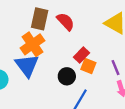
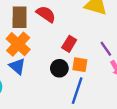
blue triangle: (27, 65) -> (17, 66), size x0.7
orange square: (88, 66) -> (80, 65), moved

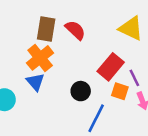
red rectangle: (69, 44) -> (111, 67), moved, size x1.5
orange square: (80, 65) -> (120, 91), moved

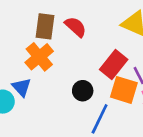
blue triangle: (35, 82) -> (22, 87), moved
orange square: (120, 91) -> (124, 90), size x1.5

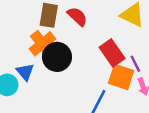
red rectangle: (114, 65) -> (112, 53), turned -75
black circle: (83, 91) -> (57, 57), moved, size x1.5

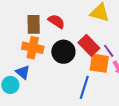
orange cross: (43, 44) -> (33, 48), turned -30
black circle: (57, 57) -> (63, 52), moved

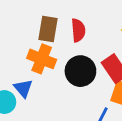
red semicircle: (56, 21) -> (78, 30), turned 42

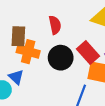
brown rectangle: (48, 29) -> (18, 36), moved

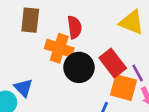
brown rectangle: (18, 36) -> (30, 20), moved
orange cross: (28, 52) -> (59, 48), moved

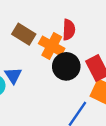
brown rectangle: (30, 20) -> (24, 34), moved, turned -75

